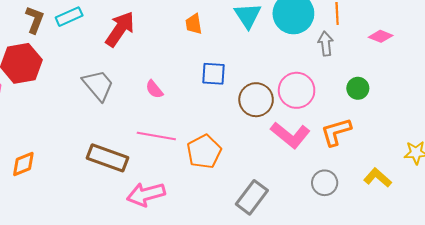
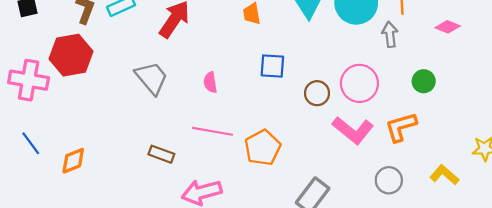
pink semicircle: (154, 89) -> (210, 82), turned 30
brown circle: (256, 100) -> (317, 93), size x0.7
brown rectangle: (107, 158) -> (161, 154), size x0.6

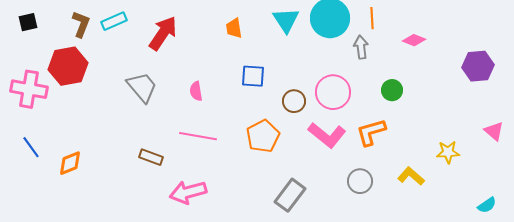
orange pentagon: (263, 148) -> (263, 136), moved

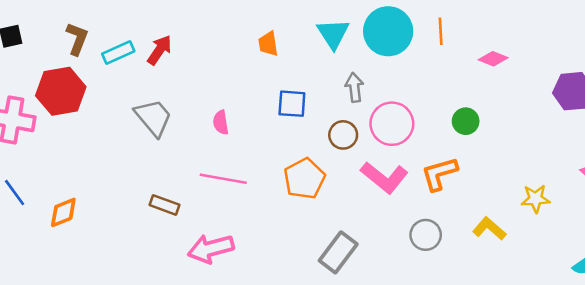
cyan rectangle: (114, 21) -> (118, 52), moved
red arrow: (163, 33) -> (160, 50), moved, size x0.7
gray arrow: (361, 47) -> (354, 87), moved

